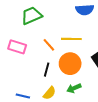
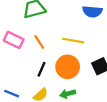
orange line: (49, 45) -> (39, 42), moved

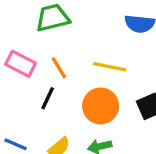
black line: (41, 69) -> (48, 98), moved

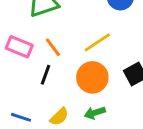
yellow line: (110, 67) -> (97, 42), turned -40

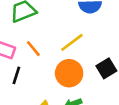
black line: (45, 75) -> (16, 75), moved

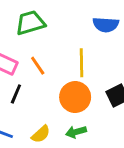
yellow line: (72, 42) -> (81, 63), turned -60

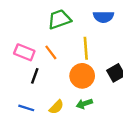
green trapezoid: (30, 23) -> (59, 19), moved

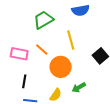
black line: (35, 76) -> (24, 81), moved
orange circle: (82, 76) -> (61, 67), moved

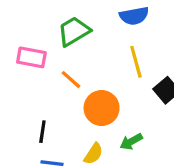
yellow line: (71, 40) -> (136, 62), moved
pink rectangle: (19, 54) -> (31, 57), moved

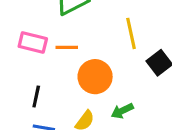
pink rectangle: (31, 57) -> (33, 42), moved
orange line: (71, 80) -> (67, 47), turned -45

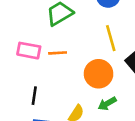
orange circle: (95, 77) -> (99, 74), moved

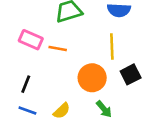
green arrow: (107, 104) -> (104, 109), moved, turned -114

